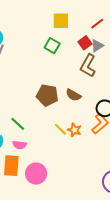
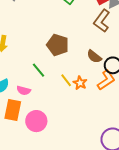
brown semicircle: (73, 95) -> (94, 56), moved
green line: (18, 124) -> (39, 70), moved

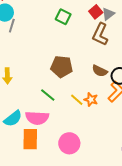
pink semicircle: (24, 90) -> (37, 118), size x1.6
pink circle: (36, 121) -> (69, 143), moved

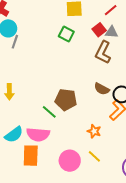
gray triangle: (108, 14) -> (112, 32), turned 40
brown pentagon: (62, 67) -> (66, 100), moved
yellow line: (77, 100) -> (94, 156), moved
orange star: (91, 100) -> (94, 131), moved

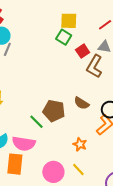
red square: (99, 30) -> (83, 51), moved
green square: (66, 34) -> (64, 37), moved
brown semicircle: (102, 89) -> (82, 103), moved

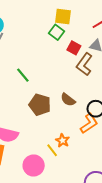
red square: (83, 51) -> (74, 48), turned -32
green line: (37, 122) -> (23, 75), moved
yellow line: (78, 169) -> (52, 150), moved

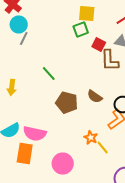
green square: (56, 32) -> (81, 30), turned 35
brown L-shape: (84, 64) -> (110, 60), turned -35
yellow line: (52, 150) -> (103, 148), moved

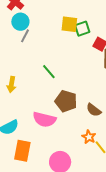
yellow square: (87, 14) -> (69, 24), moved
brown semicircle: (95, 96) -> (94, 110), moved
pink semicircle: (35, 134) -> (44, 119), moved

